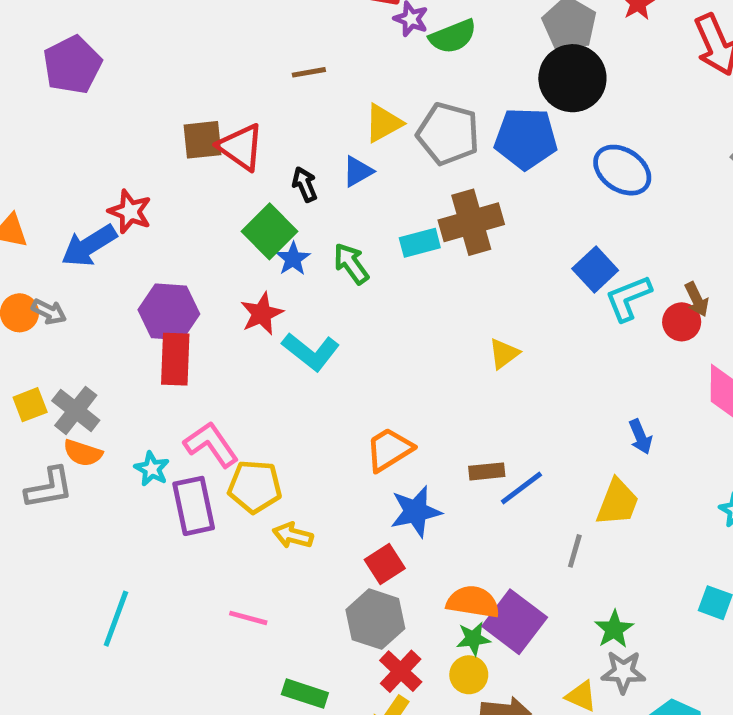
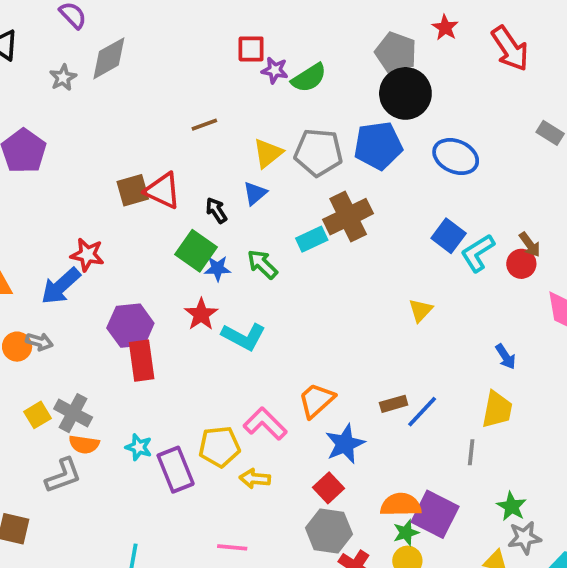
blue star: (293, 259) -> (218, 268), turned -30
yellow triangle: (504, 354) -> (421, 310), moved
pink L-shape: (211, 444) -> (265, 424), moved

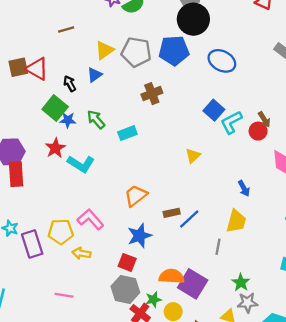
brown cross: (348, 217) -> (152, 94), size x0.7
cyan rectangle: (312, 239) -> (127, 133), moved
orange trapezoid: (316, 400) -> (136, 196), moved
red square: (329, 488) -> (127, 262), turned -30
green star: (406, 533) -> (153, 299), moved

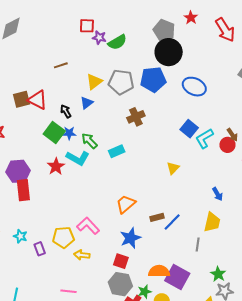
blue star: (68, 120) -> (69, 133), moved
cyan L-shape: (81, 164) -> (78, 158), moved
purple rectangle: (32, 244) -> (40, 249), size x0.6

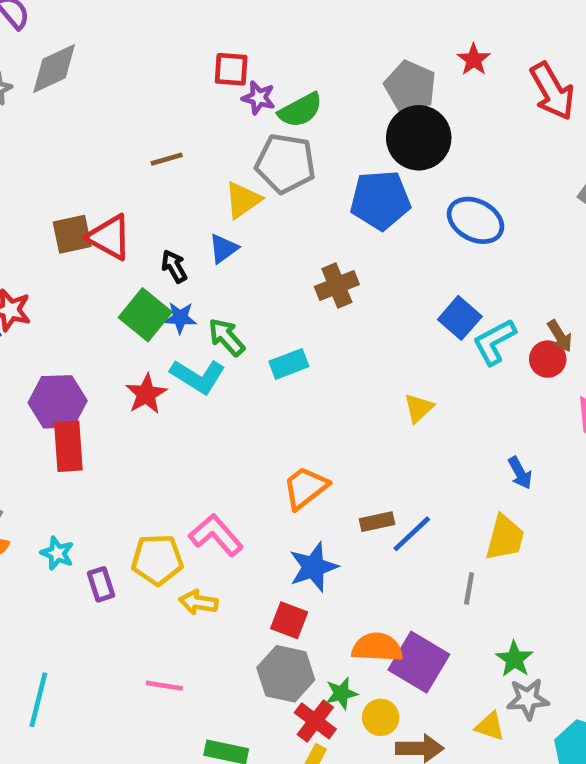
gray pentagon: (121, 82) -> (285, 163), moved

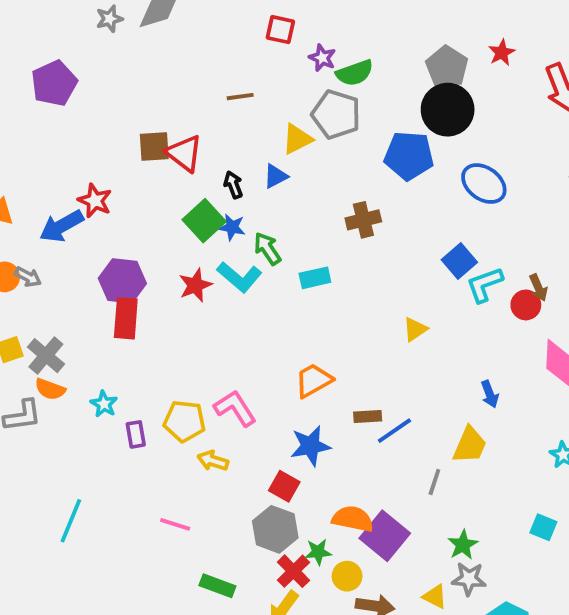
red square: (231, 69) -> (280, 30), moved

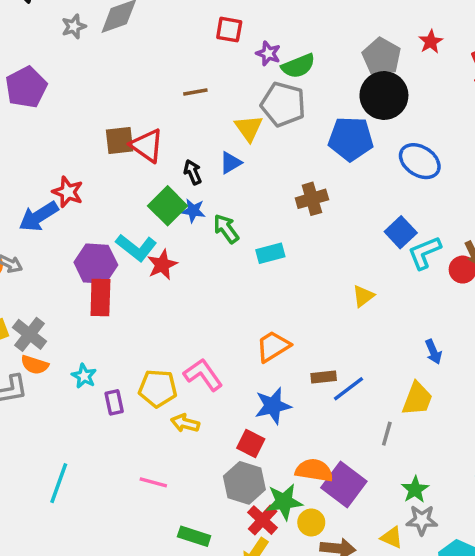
yellow triangle: (297, 139) -> (249, 128), turned -36
cyan L-shape: (239, 277) -> (136, 248), moved
green star: (318, 552) -> (284, 502), size x1.5

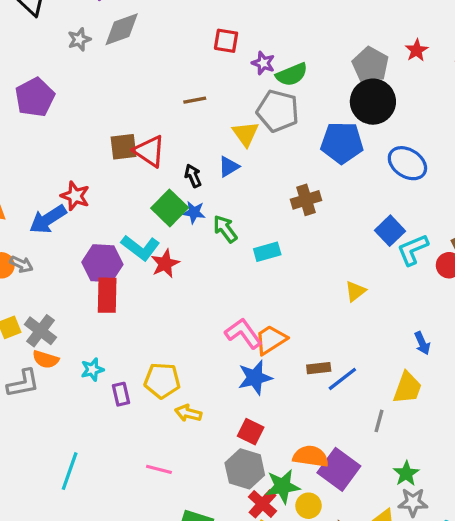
pink L-shape: (203, 375) -> (243, 333), moved
cyan star: (84, 376) -> (92, 370), turned 30
blue star: (273, 406) -> (255, 378), moved

